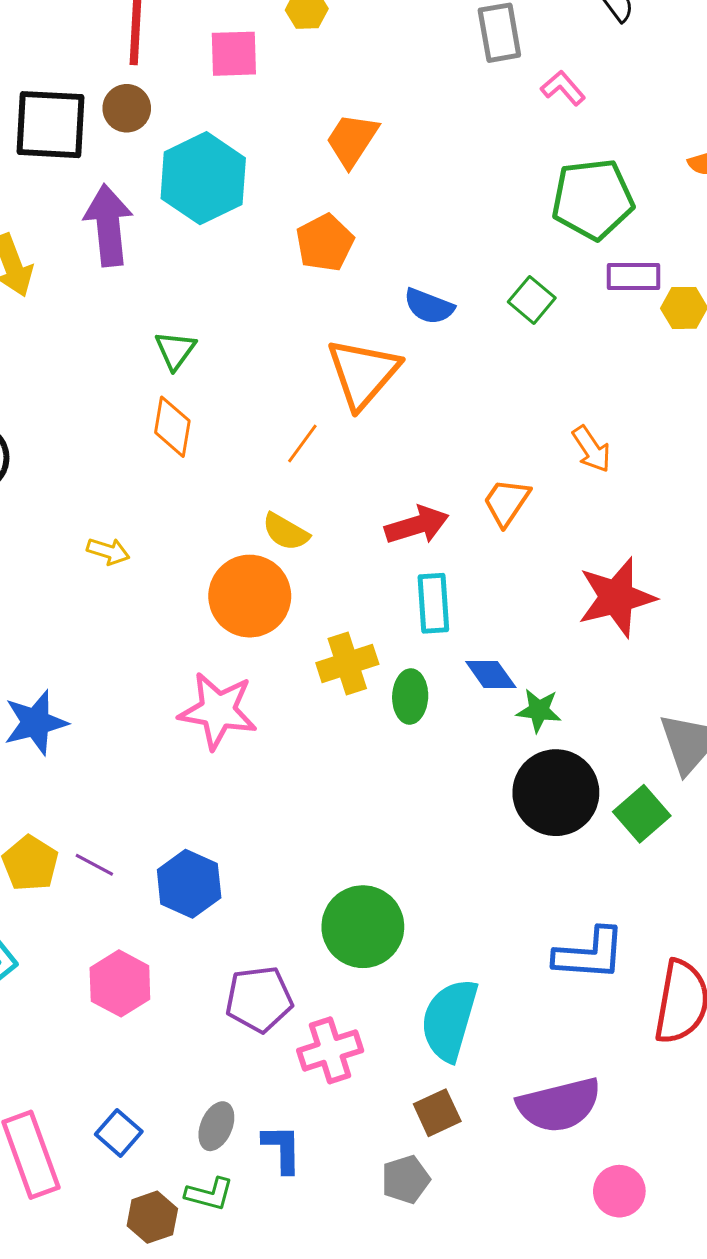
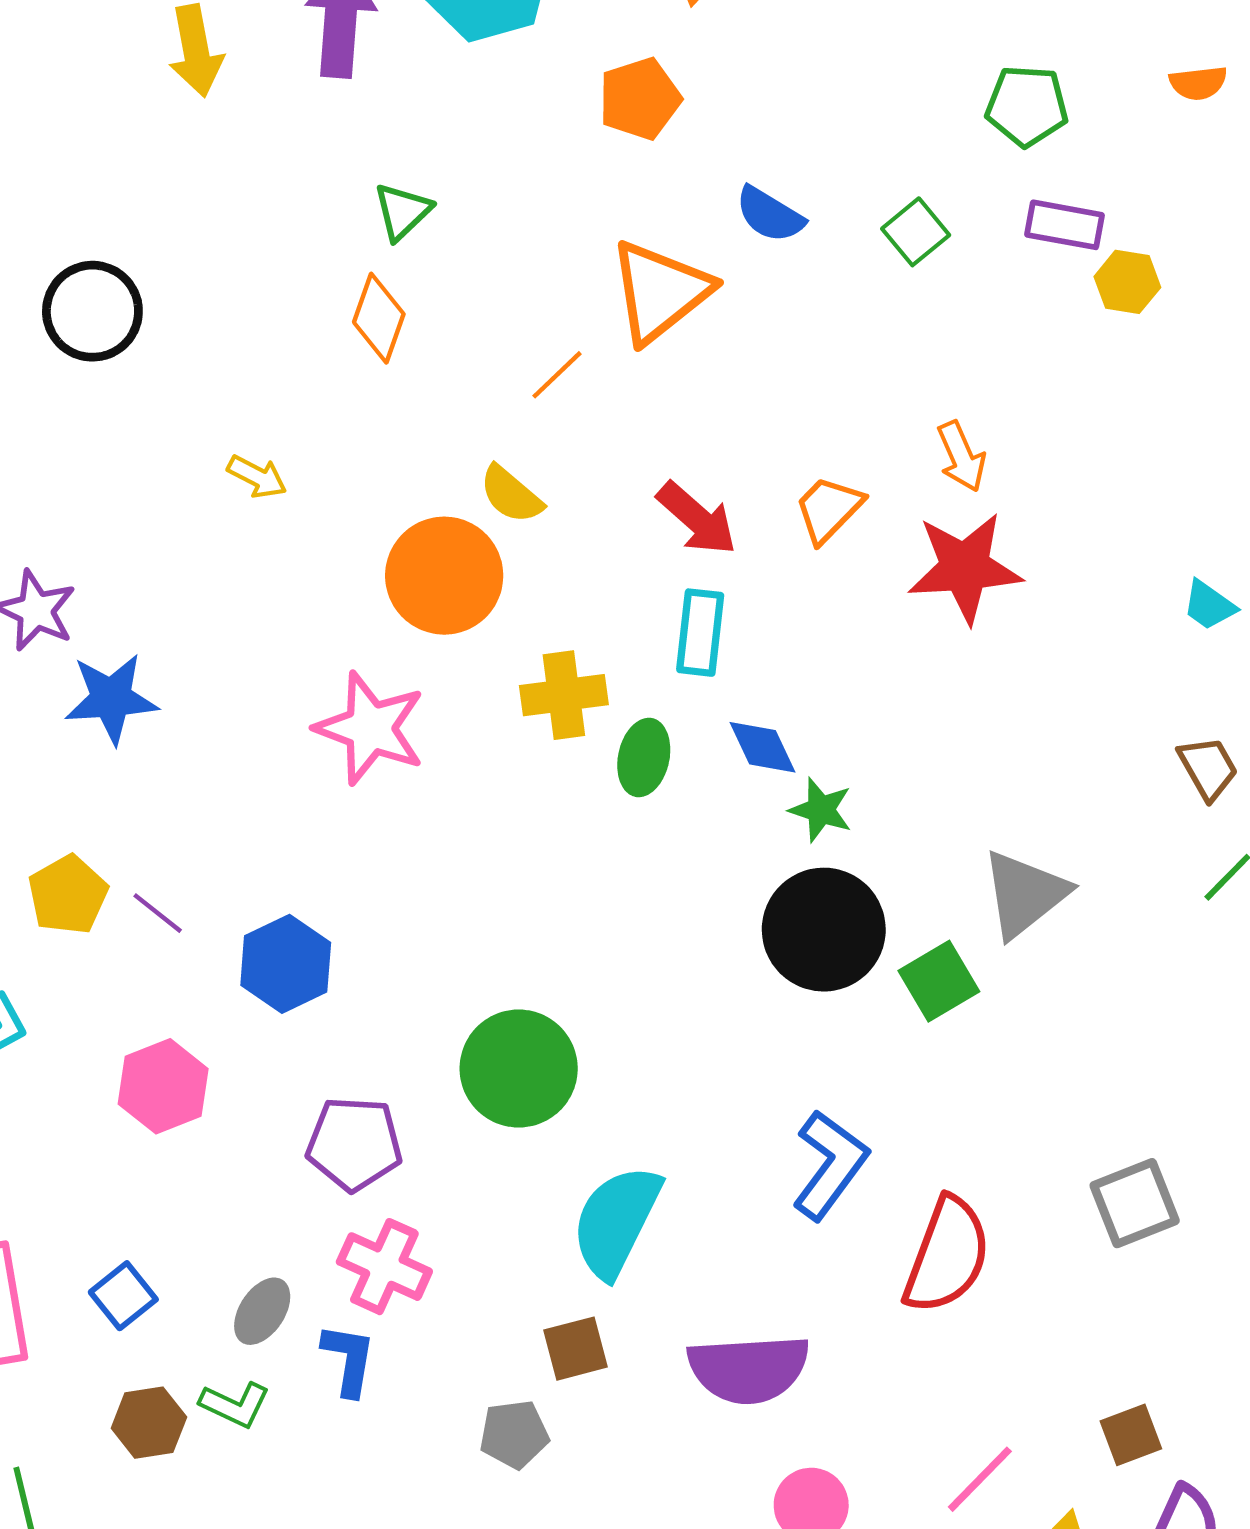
green pentagon: (593, 199) -> (1027, 106), size x0.7
red arrow: (417, 525) -> (697, 519), turned 48
red star: (617, 597) -> (965, 568), moved
blue L-shape: (590, 954) -> (830, 1165), turned -68
pink cross: (330, 1050) -> (384, 1267), moved, turned 32

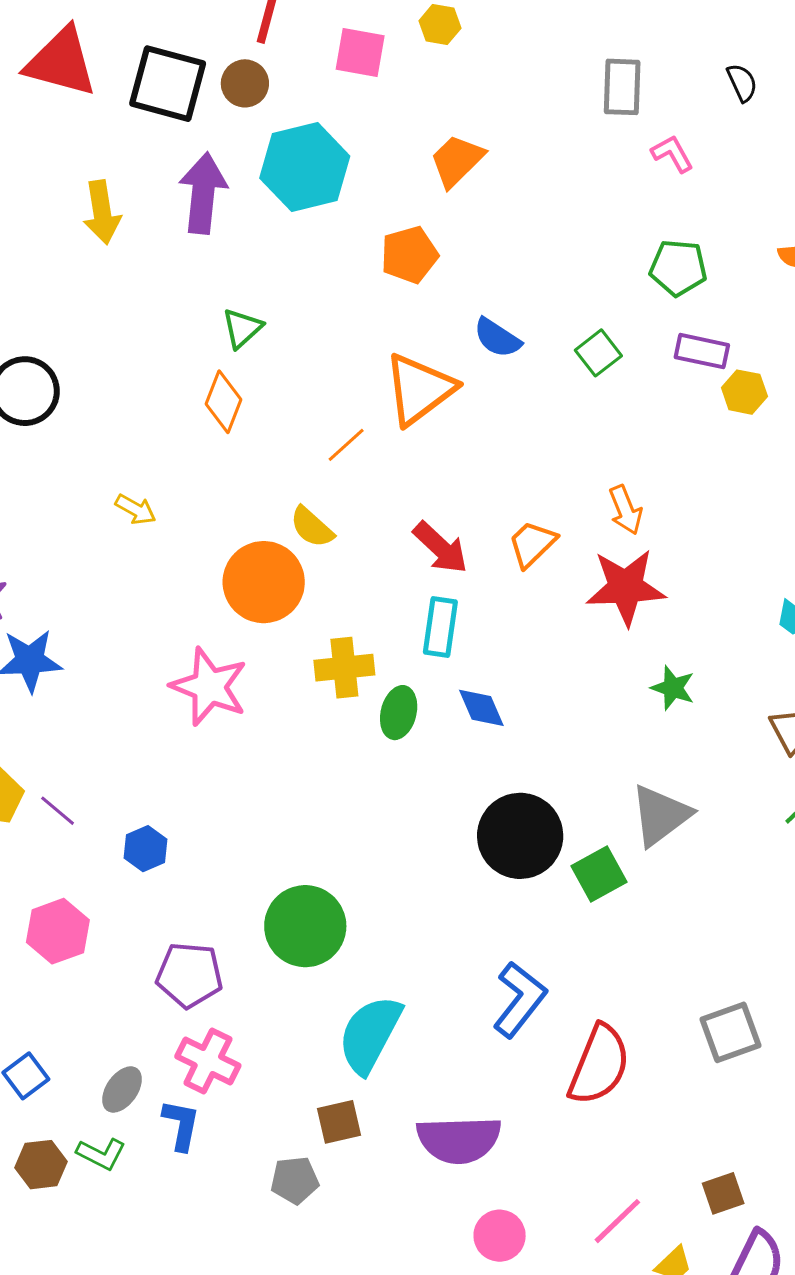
green star: (821, 810) -> (673, 688), moved
blue hexagon: (286, 964) -> (146, 849), size x0.7

